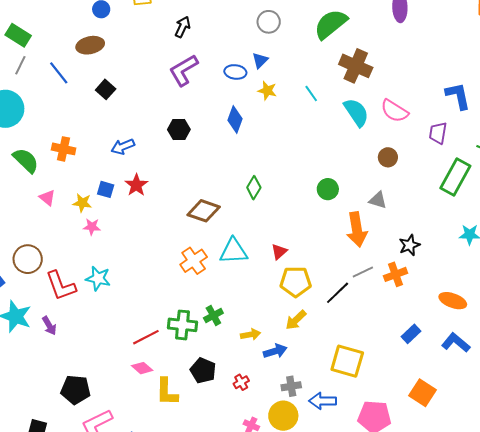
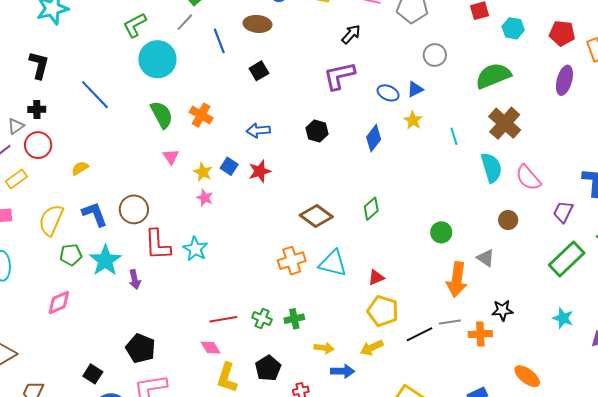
green cross: (182, 325) -> (262, 319), size x0.7

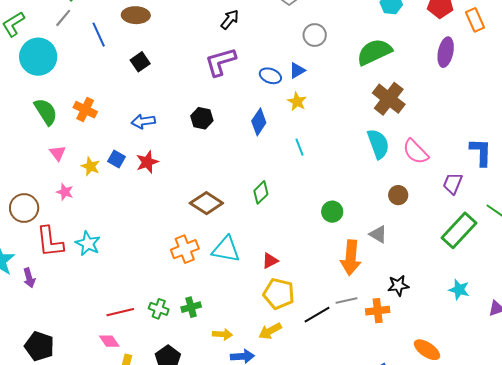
cyan line: (454, 136) -> (299, 147), moved
pink star: (205, 198) -> (65, 192), moved

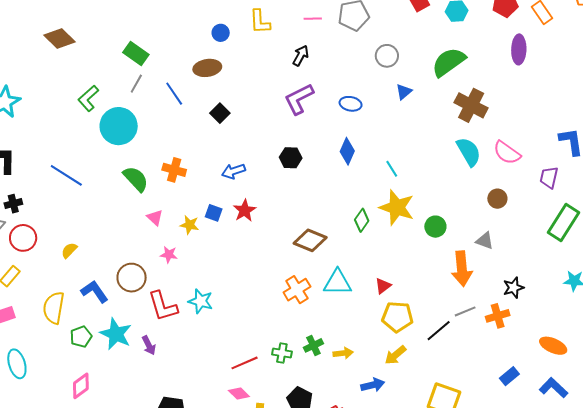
blue triangle: (297, 70) -> (404, 92), moved
yellow star: (297, 102) -> (397, 208), moved, size x1.8
yellow arrow: (222, 334) -> (343, 353), moved

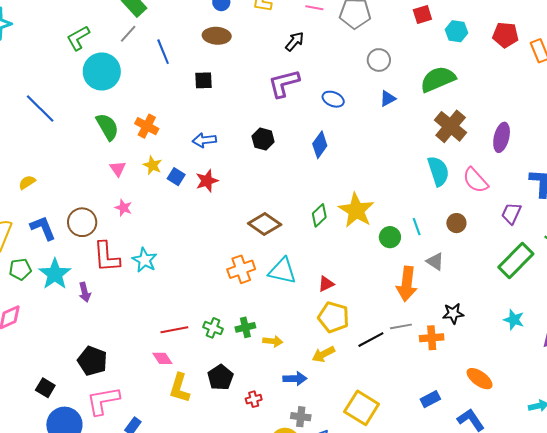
purple ellipse: (519, 49) -> (502, 137), moved
brown ellipse: (207, 68) -> (217, 36), moved
black square: (220, 113) -> (203, 80), turned 30
cyan line: (392, 169) -> (417, 227), moved
yellow star: (190, 225) -> (153, 165), moved

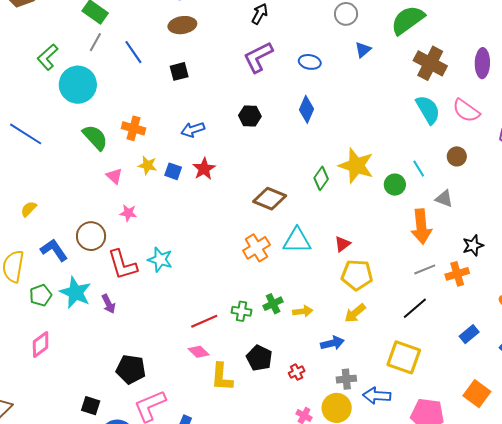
black line: (371, 340) -> (415, 308), moved

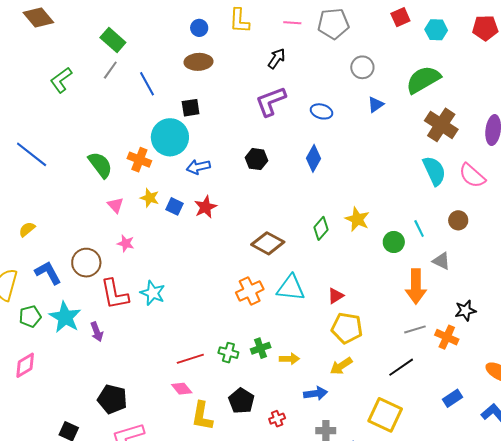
cyan circle: (78, 85) -> (170, 137), moved
yellow star: (356, 166) -> (357, 219), size x0.7
orange cross: (457, 274) -> (447, 337), turned 35

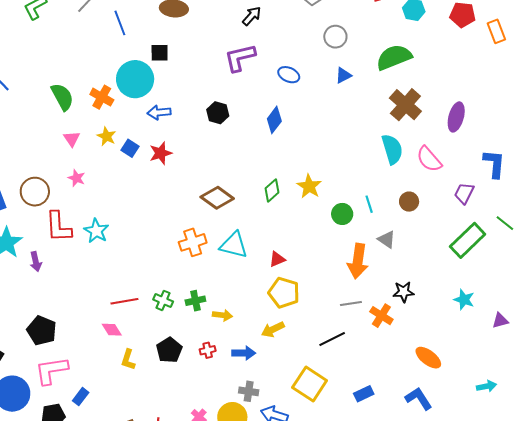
blue rectangle: (453, 398) -> (364, 394), moved
yellow L-shape: (202, 416) -> (128, 360), size x0.7
red cross: (277, 419) -> (208, 350), moved

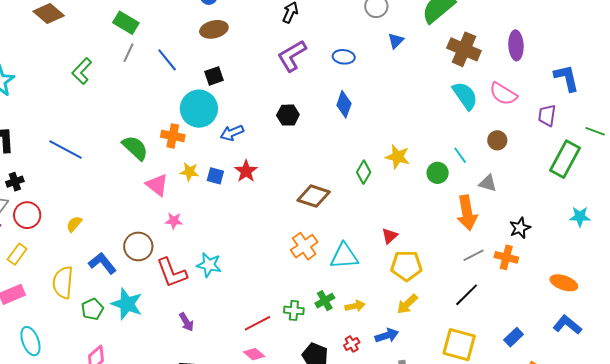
pink triangle: (72, 139) -> (157, 185), size x1.4
cyan triangle: (234, 245) -> (344, 256), moved
purple arrow: (36, 262) -> (186, 322), moved

